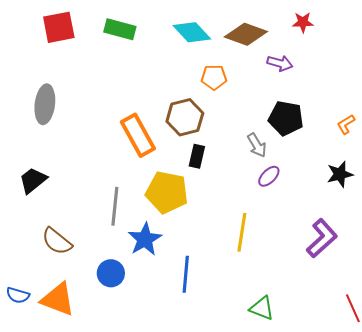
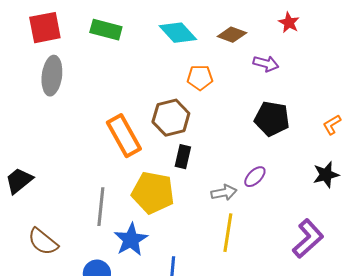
red star: (303, 22) -> (289, 23), turned 30
brown diamond: (246, 34) -> (232, 35), size x0.7
gray ellipse: (45, 104) -> (52, 76), moved
gray arrow: (257, 145) -> (224, 193), moved, turned -70

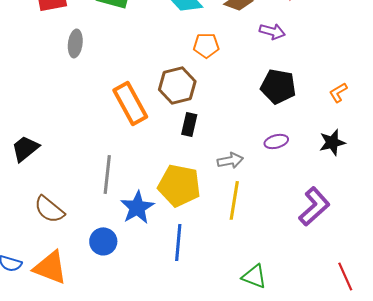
gray ellipse: (52, 76) -> (75, 43), moved, size x0.7
purple ellipse: (255, 177) -> (276, 141), moved, turned 30
yellow pentagon: (153, 193) -> (179, 185), moved

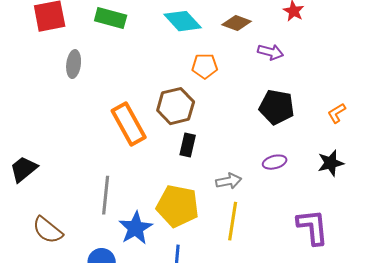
purple L-shape: (314, 206) -> (313, 227), turned -54

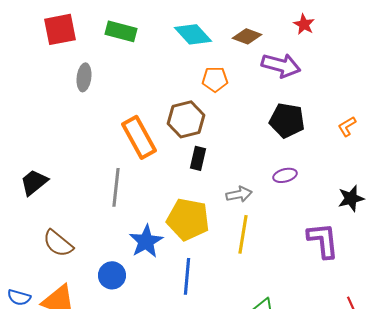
purple arrow: (271, 52) -> (281, 65), size x1.5
black star: (331, 163) -> (351, 198), moved
gray line: (106, 195) -> (116, 187), moved

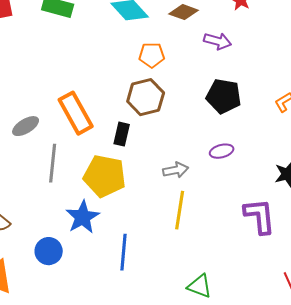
purple arrow: (281, 65) -> (218, 41), size x0.7
gray ellipse: (84, 77) -> (26, 126), moved, turned 52
brown hexagon: (186, 119) -> (146, 97), moved
black rectangle: (198, 158) -> (122, 134), moved
yellow pentagon: (188, 219) -> (105, 176), moved

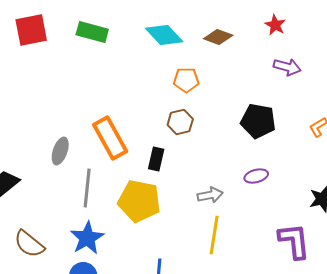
purple arrow: (218, 41) -> (287, 67), moved
brown hexagon: (146, 97) -> (180, 122), size x0.7
gray ellipse: (26, 126) -> (60, 151), turned -40
blue star: (83, 217) -> (87, 238), moved

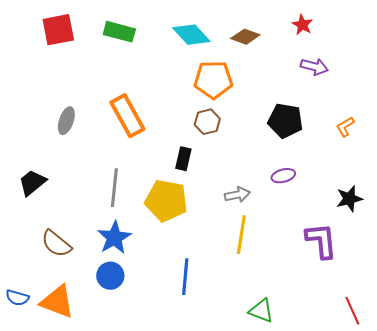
orange pentagon: (186, 80) -> (213, 80), size x1.5
orange rectangle: (110, 138) -> (127, 116), moved
gray ellipse: (60, 151) -> (66, 121), moved

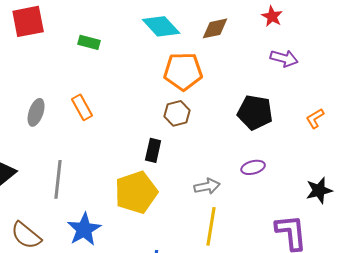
green rectangle: (119, 32) -> (89, 42), moved, size x0.7
brown diamond: (245, 37) -> (215, 28), turned -32
orange rectangle: (127, 116) -> (82, 107), moved, size x0.6
gray line: (114, 188) -> (58, 179), moved
yellow pentagon: (166, 201) -> (136, 192), turned -30

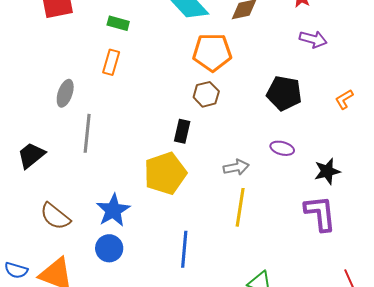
orange rectangle: (82, 107) -> (111, 62), moved, turned 45
purple ellipse: (253, 167) -> (282, 148), turned 30
gray line: (58, 179) -> (87, 133), moved
black star: (319, 190) -> (327, 171), moved

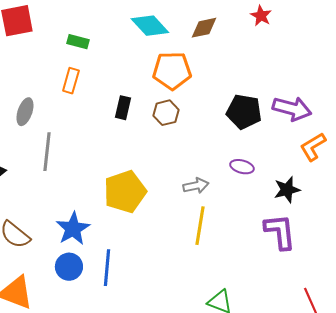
purple arrow: (313, 39) -> (292, 109), moved, size x1.4
orange L-shape: (344, 99) -> (313, 147), moved, size x1.4
black rectangle: (182, 131) -> (123, 108), moved
blue line: (184, 249) -> (107, 268), moved

